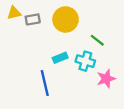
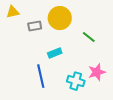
gray rectangle: (33, 19) -> (35, 26), moved
cyan cross: (85, 61) -> (76, 81), moved

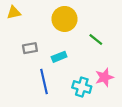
gray rectangle: (35, 26) -> (30, 48), moved

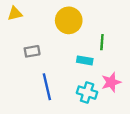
green line: (96, 39) -> (102, 42), turned 56
cyan rectangle: (59, 57) -> (85, 60), moved, turned 32

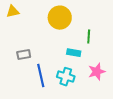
gray rectangle: (32, 51) -> (24, 55), moved
cyan cross: (87, 93) -> (66, 77), moved

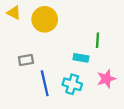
yellow triangle: (13, 12) -> (14, 13), turned 40
yellow circle: (60, 18) -> (45, 19), moved

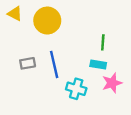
cyan rectangle: (81, 58) -> (98, 64), moved
blue line: (45, 83) -> (54, 64), moved

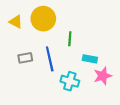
yellow triangle: (15, 14) -> (16, 22), moved
green line: (103, 42) -> (70, 39), moved

